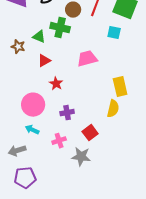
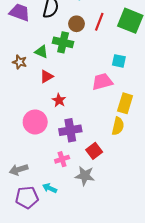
cyan square: (114, 33) -> (119, 61), moved
pink trapezoid: (87, 59) -> (102, 82), moved
yellow rectangle: (120, 87) -> (125, 103), turned 30
purple cross: (67, 113) -> (70, 130), size x1.5
cyan arrow: (32, 130) -> (50, 188), moved

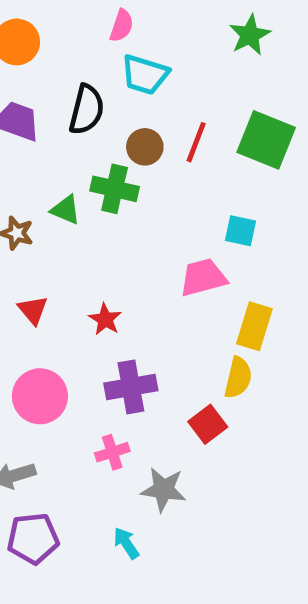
red triangle: (47, 76) -> (33, 310), moved, turned -40
pink circle: (35, 122) -> (40, 396), moved
red square: (94, 151) -> (208, 424), moved
cyan arrow: (50, 188) -> (126, 543), moved, turned 32

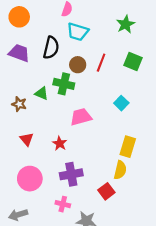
green star: (250, 35) -> (126, 24), moved
green square: (266, 140) -> (133, 62), size x0.7
cyan square: (240, 231) -> (121, 103), turned 32
pink trapezoid: (203, 277) -> (81, 117), moved
pink cross: (112, 452) -> (63, 204), turned 32

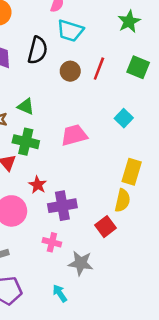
green cross: (64, 84) -> (26, 142), moved
red star: (60, 143) -> (38, 185), moved

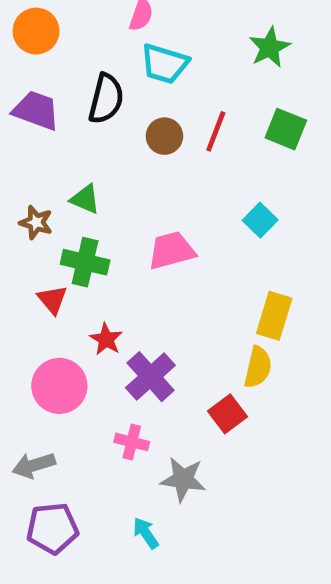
purple cross: (62, 206) -> (150, 377), turned -32

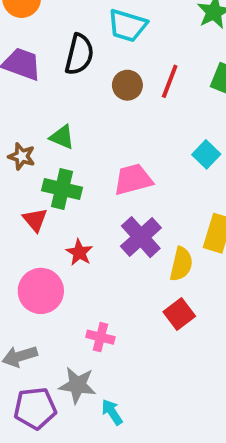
yellow semicircle: (258, 367) -> (181, 264), moved
purple cross: (150, 377) -> (141, 237), moved
gray star: (183, 479) -> (77, 385), moved

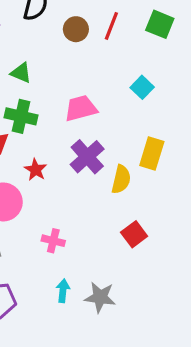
red square: (179, 314) -> (134, 234), moved
gray star: (77, 385) -> (100, 297), moved
cyan arrow: (112, 412) -> (63, 291), moved, turned 40

